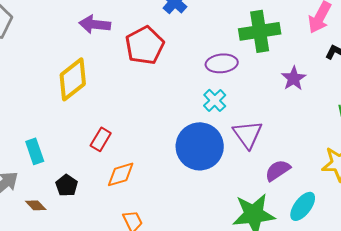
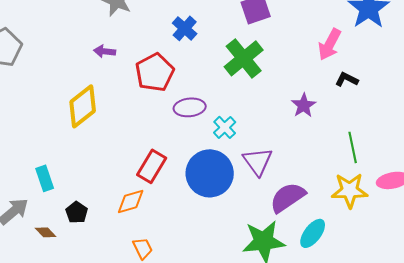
purple arrow: (95, 24) -> (105, 51), size x0.7
green cross: (260, 31) -> (244, 58), moved, turned -30
purple ellipse: (222, 63) -> (190, 107), moved
red rectangle: (101, 139) -> (152, 166), moved, size x1.4
purple semicircle: (278, 170) -> (288, 197), size x1.4

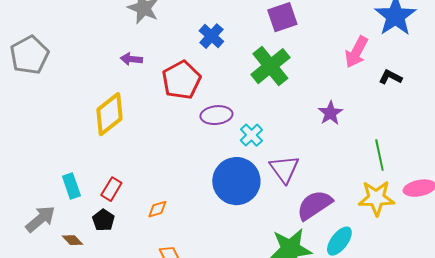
black L-shape: (347, 79) -> (390, 77), moved
red rectangle: (152, 166) -> (111, 189), moved, size x0.7
orange diamond: (131, 201) -> (157, 209), size x0.7

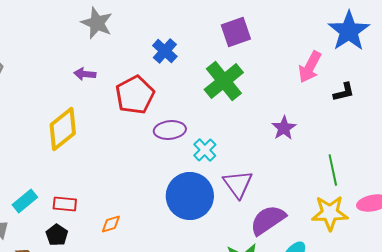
black L-shape: (390, 77) -> (344, 92), turned 140
cyan rectangle: (71, 186) -> (25, 201), turned 70
red rectangle: (111, 189) -> (65, 204), turned 65

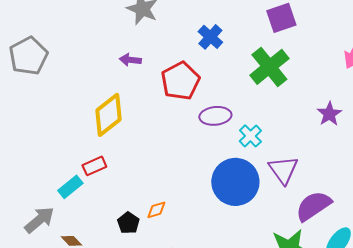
red rectangle: (65, 204) -> (94, 166), moved, turned -30
black pentagon: (57, 235) -> (128, 223), moved

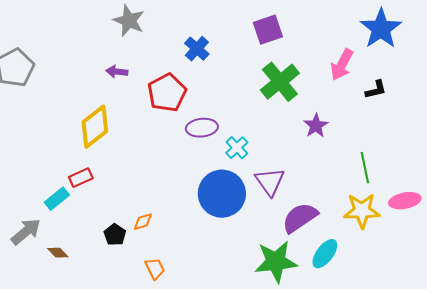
green cross: (269, 67) -> (280, 82), moved

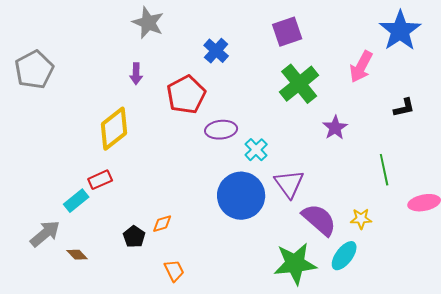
purple arrow: (117, 72) -> (136, 74), turned -95
black L-shape: (376, 90) -> (404, 108), moved
yellow star: (362, 211) -> (361, 219), moved, size x0.6
purple semicircle: (300, 218) -> (319, 220), turned 75

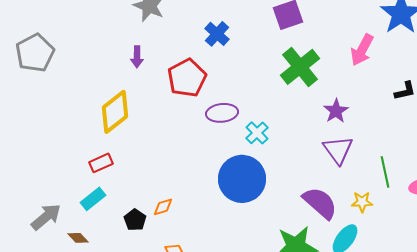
green line: (384, 170) -> (385, 172), moved
purple triangle: (289, 184) -> (338, 150), moved
cyan rectangle: (76, 201) -> (93, 199), moved

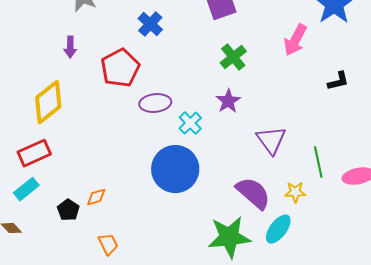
green cross: (300, 67) -> (233, 57), size x0.7
purple star: (336, 111) -> (228, 101), moved
red rectangle: (101, 163) -> (34, 153), size x1.4

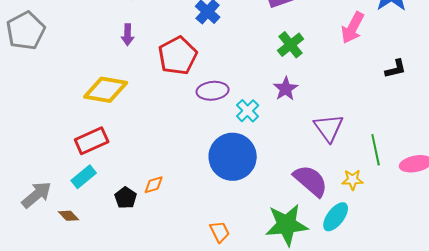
yellow diamond: (48, 102) -> (106, 90), turned 48
orange trapezoid: (108, 244) -> (220, 232), moved

